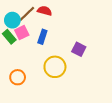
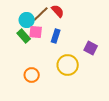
red semicircle: (45, 11) -> (58, 11), turned 32
pink square: (22, 33) -> (36, 32), turned 32

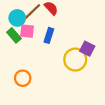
yellow circle: (68, 65) -> (75, 60), moved

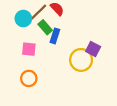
pink square: (27, 31) -> (29, 49), moved
green rectangle: (14, 35) -> (45, 27), moved

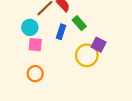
cyan circle: (23, 19) -> (30, 27), moved
green rectangle: (45, 27) -> (79, 23), moved

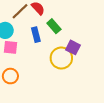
blue rectangle: (61, 32) -> (36, 35), turned -32

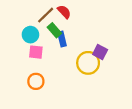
green rectangle: (54, 26) -> (54, 30), moved

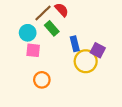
blue rectangle: (62, 39) -> (75, 44), moved
orange circle: (36, 81) -> (42, 80), moved

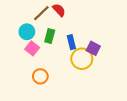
green rectangle: (52, 28) -> (50, 36), moved, turned 56
pink square: (33, 50) -> (32, 48), turned 32

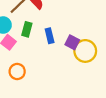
yellow circle: (82, 59) -> (85, 51), moved

